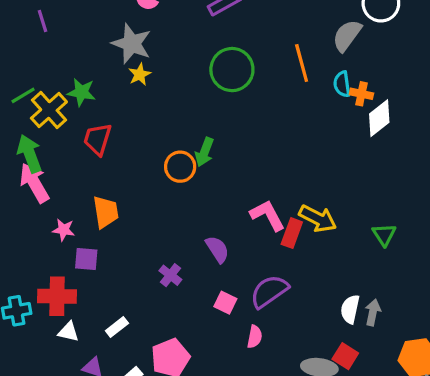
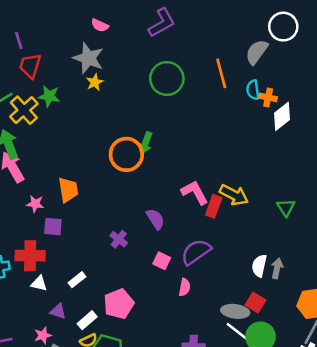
red trapezoid: (98, 139) -> (30, 66), moved
orange circle: (180, 167) -> (126, 154), size x1.4

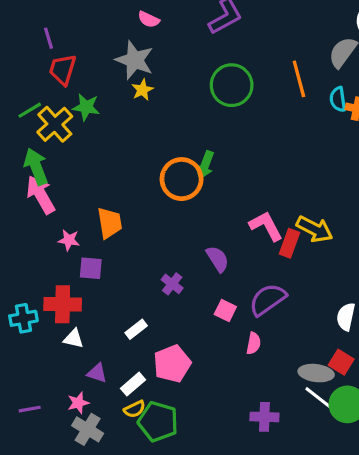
white rectangle: (77, 280) -> (136, 329), moved

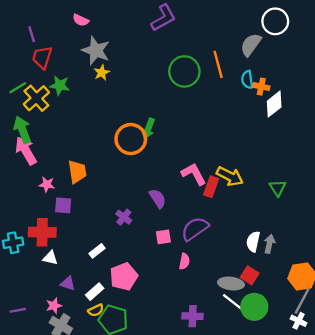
pink semicircle: (149, 19) -> (81, 20), moved
green circle: (232, 85) -> (184, 71), moved
pink square: (225, 310) -> (163, 237), turned -35

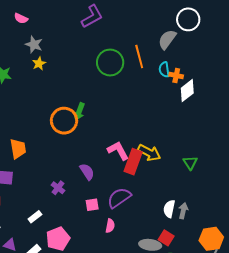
gray star: (96, 50) -> (34, 44), size x0.7
red rectangle: (211, 187) -> (133, 162), size x1.4

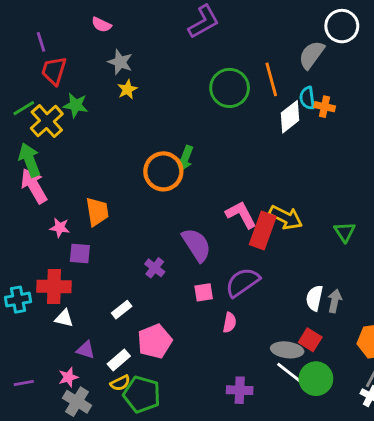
white diamond: (187, 91) -> (290, 117), moved
purple semicircle: (87, 172) -> (196, 245), size x1.4

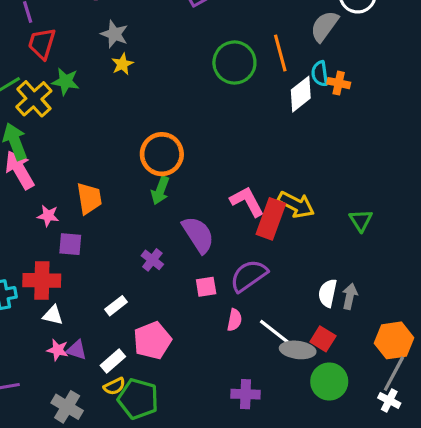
green arrow: (185, 158) -> (160, 190), moved
white line: (291, 374) -> (276, 333), moved
pink star: (68, 377) -> (58, 350), moved, turned 30

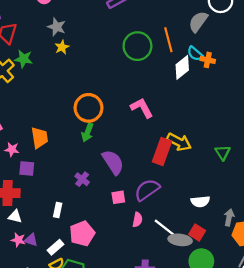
cyan semicircle: (320, 74) -> (195, 54), turned -42
pink L-shape: (247, 201) -> (142, 108), moved
white semicircle: (328, 293) -> (200, 202), turned -108
gray arrow: (350, 296) -> (229, 218), moved
white rectangle: (116, 306) -> (58, 210), turned -40

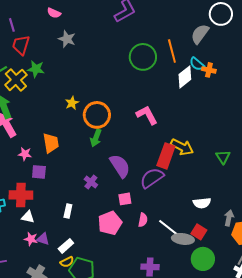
yellow star: (62, 47) -> (72, 103), moved
purple semicircle: (147, 190) -> (152, 178), moved
pink pentagon: (82, 233) -> (110, 223), moved

